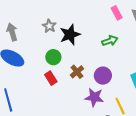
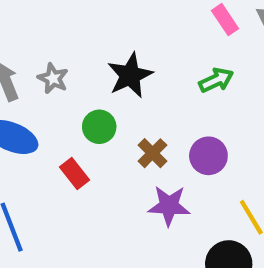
gray star: (49, 26) -> (53, 78), moved
red rectangle: (51, 78) -> (75, 174), moved
purple star: (94, 97) -> (169, 206), moved

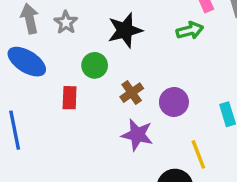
green arrow: (216, 80) -> (190, 30), moved
red rectangle: (75, 174) -> (70, 98), turned 30

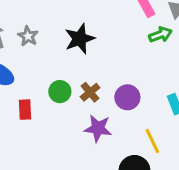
green arrow: (190, 30) -> (160, 35), moved
green circle: (95, 65) -> (60, 92), moved
red rectangle: (70, 98) -> (25, 110), moved

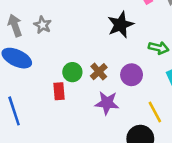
green arrow: (160, 35) -> (159, 48), moved, turned 36
black star: (80, 39) -> (121, 25), moved
red rectangle: (25, 110) -> (59, 91), moved

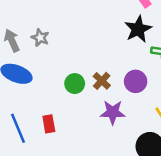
black star: (121, 25) -> (138, 29), moved
red rectangle: (59, 91) -> (49, 124), moved

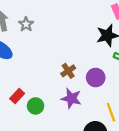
green circle: (75, 84) -> (36, 106), moved
red rectangle: (49, 124) -> (17, 96), turned 40

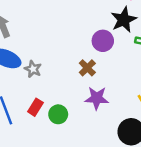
gray star: (26, 24) -> (33, 69), moved
purple circle: (96, 78) -> (103, 41), moved

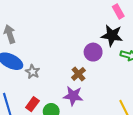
black star: (124, 20) -> (112, 35), turned 30
purple star: (97, 98) -> (73, 96), moved

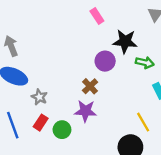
pink rectangle: (118, 11) -> (97, 16), moved
gray star: (33, 72) -> (39, 97), moved

